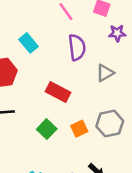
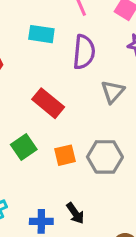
cyan rectangle: (28, 43) -> (41, 34), moved, turned -54
gray triangle: (105, 73) -> (113, 92), turned -30

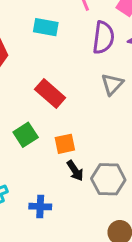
purple semicircle: (84, 52) -> (103, 38), moved
gray hexagon: (105, 157) -> (108, 179), moved
black arrow: (75, 213) -> (75, 171), moved

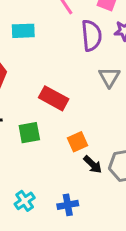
cyan rectangle: (46, 27) -> (23, 31), moved
green square: (26, 135) -> (29, 133), moved, turned 35

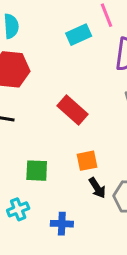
cyan rectangle: (23, 31) -> (79, 35), moved, turned -35
green square: (29, 133) -> (37, 171), moved

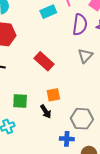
black arrow: (97, 188) -> (46, 111), moved
blue cross: (62, 224) -> (67, 139), moved

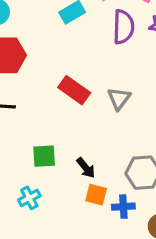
gray triangle: (85, 56) -> (119, 99), moved
orange square: (53, 95) -> (96, 195), moved, turned 32

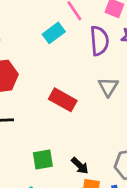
gray triangle: (119, 99) -> (108, 87), moved

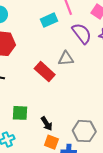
purple semicircle: (99, 41) -> (82, 33), turned -45
gray triangle: (108, 87) -> (66, 59), moved, turned 42

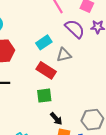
cyan rectangle: (49, 20) -> (44, 42), moved
green square: (20, 113) -> (44, 96), moved

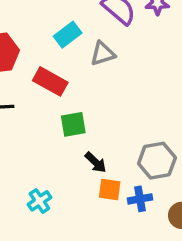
red rectangle: (46, 70) -> (50, 81), moved

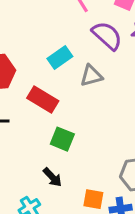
green square: (73, 124) -> (62, 139), turned 30
black arrow: (96, 162) -> (52, 177), moved

